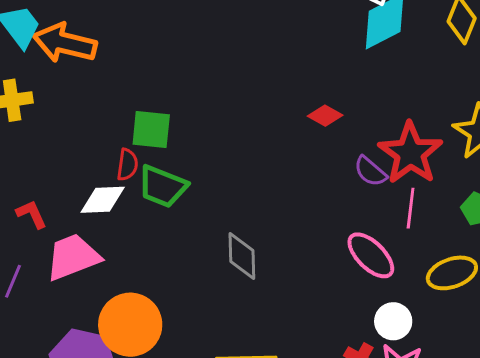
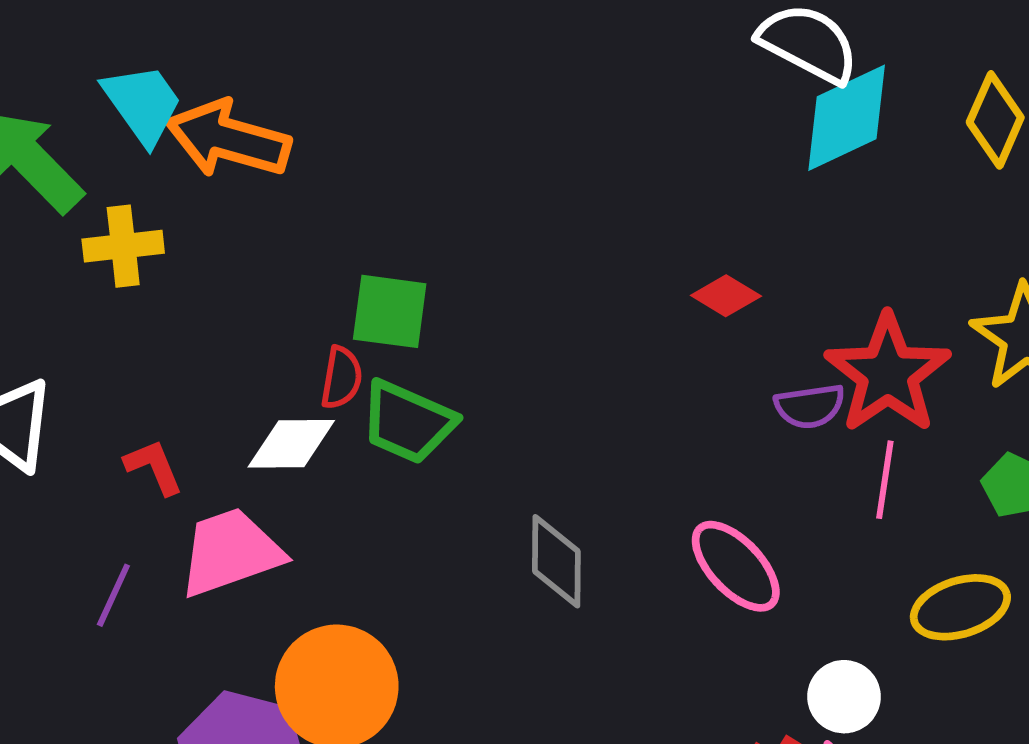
purple semicircle: (370, 171) -> (810, 406), turned -51
pink ellipse: (371, 255) -> (736, 566), moved

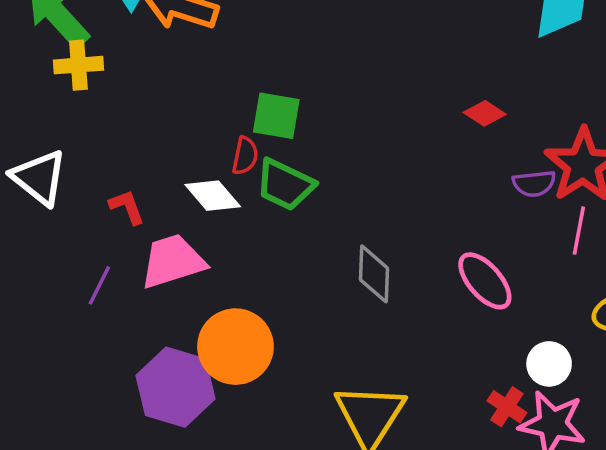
yellow cross: (123, 246) -> (78, 65), moved
white diamond: (291, 444) -> (213, 196), turned 48

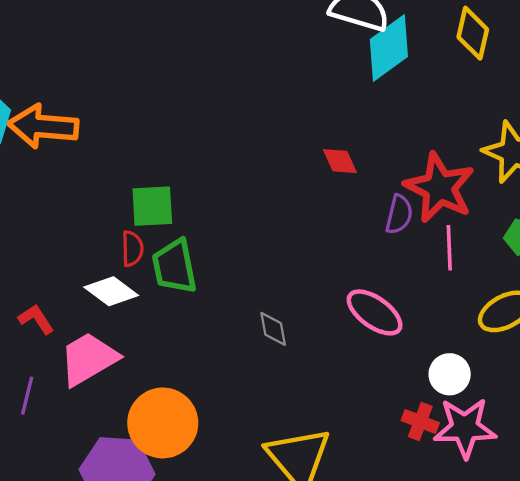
red diamond: (485, 113) -> (340, 161), turned 45
purple semicircle: (534, 184) -> (399, 214), turned -57
green trapezoid: (285, 185) -> (174, 266), turned 66
gray diamond: (374, 274) -> (273, 329), size x0.7

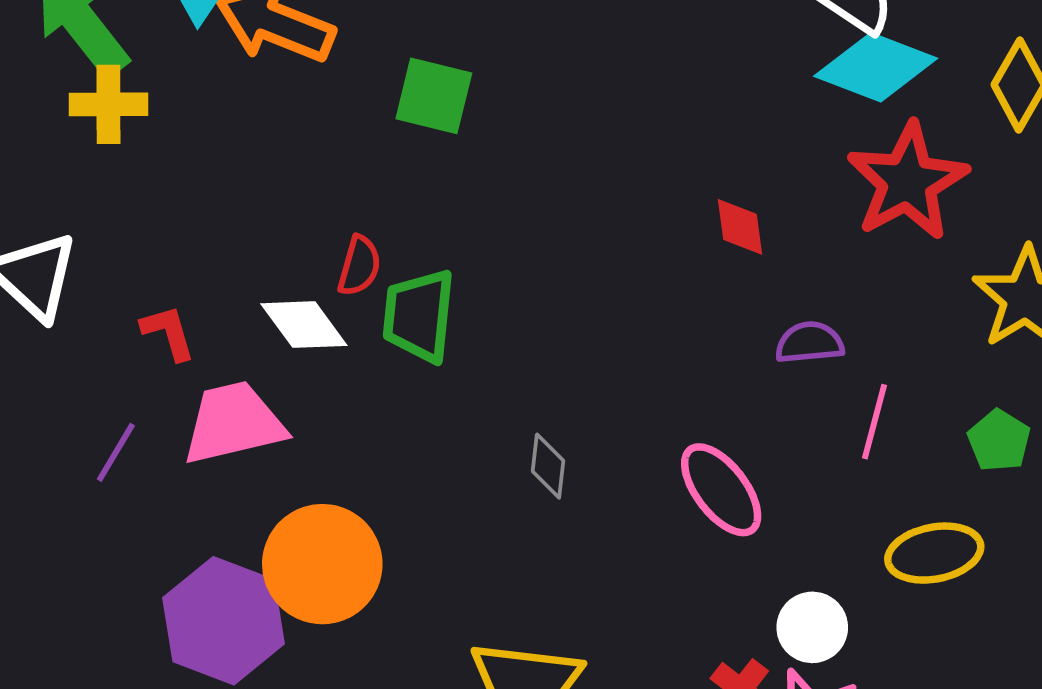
cyan diamond: (389, 48) -> (876, 67), turned 40
red star: (440, 188) -> (907, 182), moved
green square: (152, 206) -> (434, 96), moved
purple semicircle: (399, 214) -> (810, 343), turned -126

